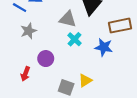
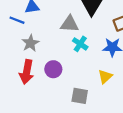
red arrow: (25, 74) -> (27, 72), moved, size x1.5
yellow triangle: (85, 80) -> (105, 77), moved

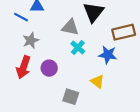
yellow triangle: (105, 77) -> (97, 82), turned -48

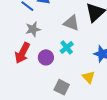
cyan cross: (78, 48) -> (67, 47), moved

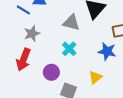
purple circle: (46, 57) -> (51, 72), moved
yellow triangle: (88, 77) -> (95, 77), turned 40

